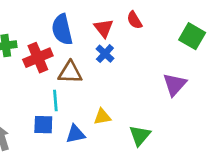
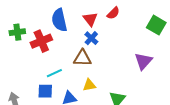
red semicircle: (134, 20) -> (113, 13), turned -104
brown triangle: (70, 72) -> (82, 58), moved
cyan line: (55, 101) -> (54, 73), turned 70

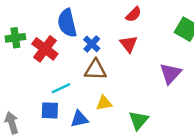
red triangle: (90, 19) -> (129, 44), moved
blue cross: (91, 38) -> (92, 44), moved
red cross: (41, 41) -> (45, 49), turned -30

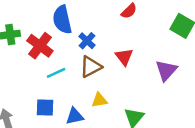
red triangle: (129, 44) -> (124, 57), moved
brown triangle: (95, 70) -> (91, 67), turned -30
cyan line: (61, 88) -> (56, 73), moved

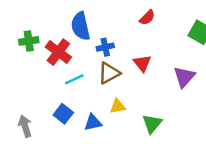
blue cross: (87, 41) -> (105, 47), turned 35
blue square: (45, 108) -> (63, 114), turned 36

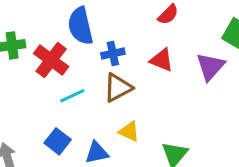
red triangle: (142, 63) -> (162, 60), moved, turned -30
purple triangle: (184, 77) -> (210, 67), moved
yellow triangle: (118, 106) -> (129, 132), turned 35

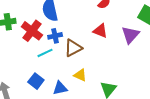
blue cross: (113, 54) -> (55, 36), moved

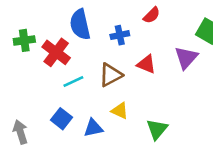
red triangle: (100, 31) -> (146, 64), moved
blue cross: (55, 36) -> (120, 35), moved

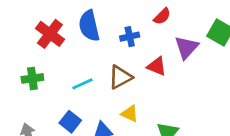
green cross: (24, 40) -> (32, 78), moved
red cross: (56, 52) -> (50, 34), moved
purple triangle: (186, 58) -> (186, 47), moved

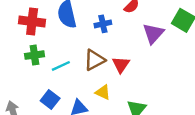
red cross: (50, 34) -> (32, 21), turned -30
red triangle: (157, 66) -> (121, 65), moved, turned 42
green cross: (32, 78) -> (34, 55), moved

